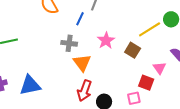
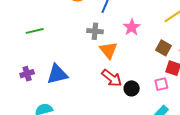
brown square: (133, 50) -> (163, 48), moved
red arrow: (84, 91) -> (112, 78), turned -70

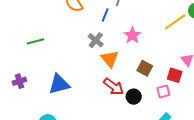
gray cross: (95, 31) -> (96, 40), turned 35
brown square: (163, 48) -> (145, 68), moved
purple cross: (27, 74) -> (19, 81), moved

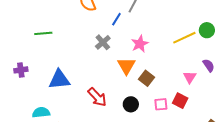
orange triangle: (110, 59) -> (126, 66), moved
red square: (175, 75) -> (180, 101), moved
red arrow: (114, 87) -> (97, 97), moved

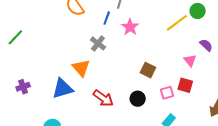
green line: (43, 33) -> (15, 37), moved, turned -30
pink star: (140, 44) -> (130, 27), moved
orange triangle: (126, 66) -> (81, 68), moved

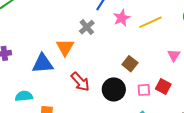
yellow line: (177, 23) -> (150, 22), moved
pink triangle: (190, 60) -> (174, 55), moved
black circle: (138, 99) -> (114, 89), size x1.5

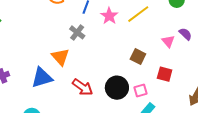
brown square: (130, 64) -> (138, 57), moved
pink square: (144, 90) -> (141, 90), moved

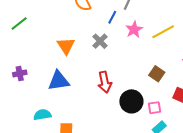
orange triangle: (60, 57) -> (66, 46), moved
red arrow: (83, 87) -> (105, 82), moved, turned 35

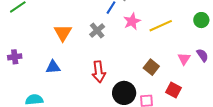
blue triangle: (59, 81) -> (53, 67), size x0.7

